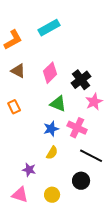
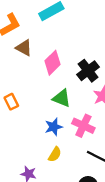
brown triangle: (18, 71) -> (24, 48), moved

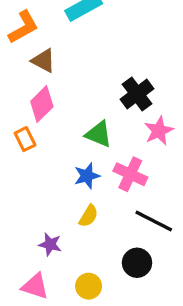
pink diamond: (52, 63) -> (42, 104), moved

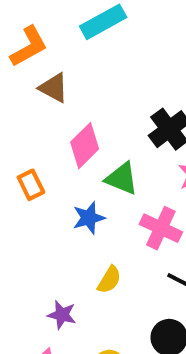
pink diamond: (42, 104) -> (85, 146), moved
blue star: (87, 176) -> (89, 218), moved

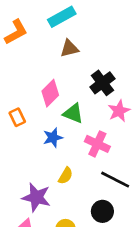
brown triangle: (54, 88) -> (69, 49), moved, turned -42
purple star: (62, 315) -> (36, 197), size x1.6

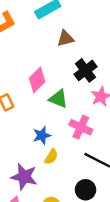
brown triangle: (69, 49) -> (65, 39), moved
blue star: (53, 138) -> (42, 135), moved

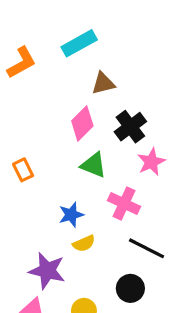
pink diamond: (37, 80) -> (82, 123), moved
yellow semicircle: (51, 157) -> (84, 244), turned 35

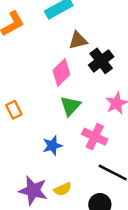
black cross: (130, 127) -> (101, 61), moved
green triangle: (94, 165) -> (70, 106), turned 50
yellow semicircle: (84, 244) -> (63, 189), moved

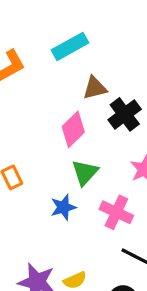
blue star: (52, 146) -> (63, 207), moved

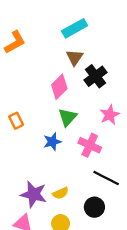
cyan rectangle: (70, 46) -> (75, 28), moved
brown triangle: (95, 88) -> (75, 57), turned -42

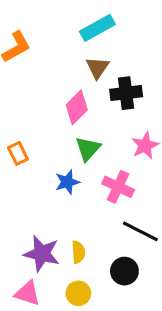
black cross: (96, 76) -> (126, 93), turned 30
yellow semicircle: (61, 193) -> (78, 252), turned -70

